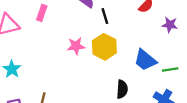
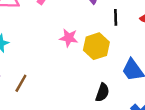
black line: (105, 16) -> (116, 17), moved

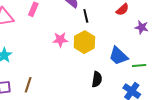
black line: (116, 17) -> (86, 16), moved

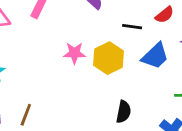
black line: (86, 16) -> (132, 27), moved, turned -72
blue trapezoid: (118, 56) -> (155, 56), moved, turned -90

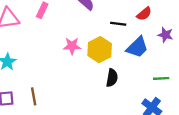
black semicircle: (124, 112) -> (112, 78), moved
brown line: (26, 115) -> (34, 96), turned -30

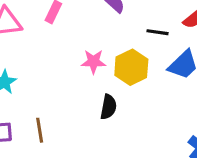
black semicircle: (112, 78) -> (108, 107), moved

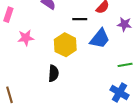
pink star: (93, 62) -> (26, 38), moved

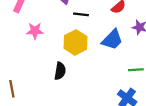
black line: (80, 19) -> (81, 14), moved

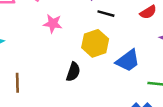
blue trapezoid: (112, 40) -> (128, 61), moved

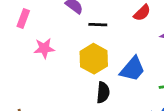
black semicircle: (73, 72) -> (103, 92), moved

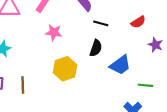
yellow hexagon: (94, 59) -> (65, 69), moved
black semicircle: (103, 92) -> (96, 48), moved

